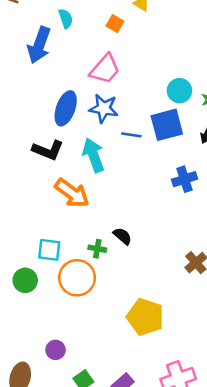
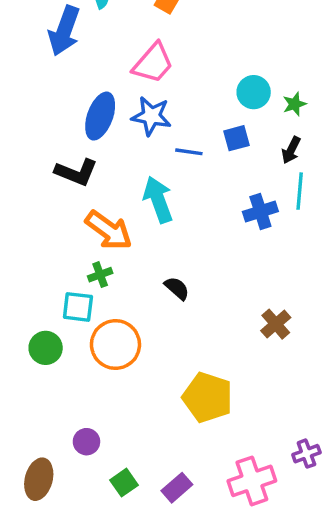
blue square: (167, 125) -> (237, 138), size x0.6
cyan arrow: (93, 155) -> (158, 200), moved
green cross: (97, 249) -> (100, 275), moved, turned -30

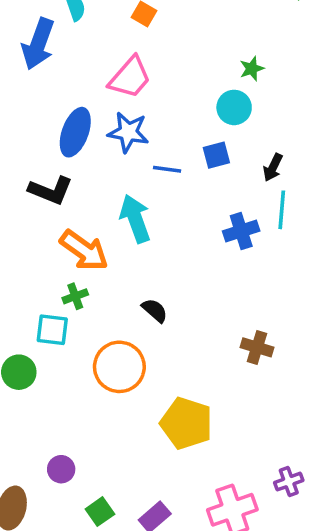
green star: (294, 104) -> (252, 69), moved
brown cross: (276, 324) -> (257, 347), turned -32
orange circle: (115, 344) -> (119, 367), moved

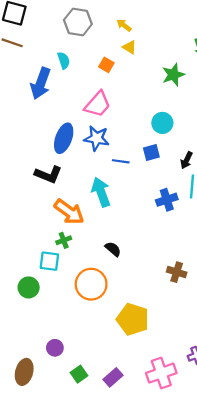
green star: (252, 69) -> (173, 75), moved, size x1.5

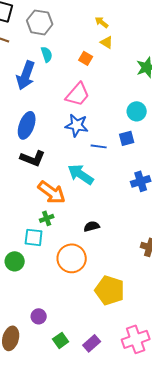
gray hexagon: (78, 22) -> (40, 22), moved
blue ellipse: (64, 138) -> (27, 125), moved
cyan arrow: (101, 192) -> (81, 174), turned -36
black semicircle: (113, 249) -> (92, 226), turned -56

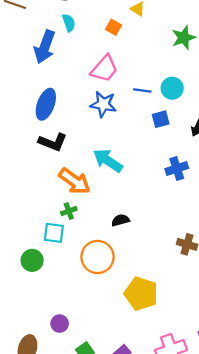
blue line: (99, 146) -> (142, 90), moved

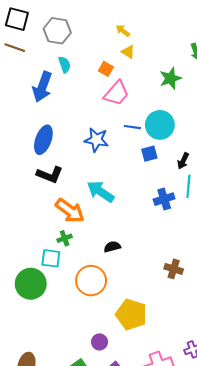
pink trapezoid: (104, 69) -> (116, 93), moved
cyan circle: (172, 88) -> (160, 125), size x1.4
green circle: (32, 260) -> (31, 284), size x1.5
purple circle: (60, 324) -> (100, 342), moved

